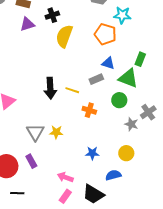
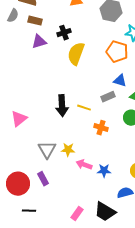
pink arrow: (65, 177) -> (84, 165), moved

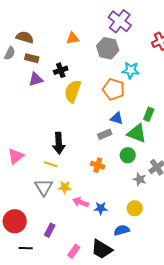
yellow line: (84, 108) -> (51, 164), moved
purple rectangle: (43, 179) -> (50, 230), moved, turned 56

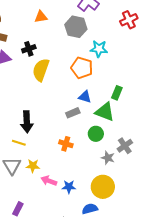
yellow circle: (135, 208) -> (103, 187), size x1.5

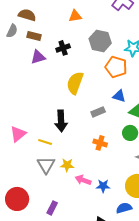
gray hexagon: (76, 27) -> (100, 41), moved
yellow semicircle: (41, 70) -> (75, 83), moved
gray rectangle: (73, 113) -> (98, 112), moved
yellow line: (19, 143) -> (45, 142), moved

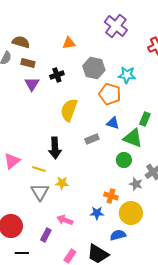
purple triangle: (38, 57) -> (32, 84), turned -42
orange cross: (100, 143) -> (111, 196), moved
yellow star: (67, 165) -> (62, 183), moved
pink arrow: (83, 180) -> (65, 220), moved

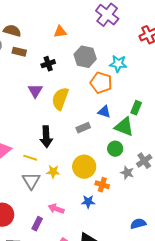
purple triangle: (32, 84) -> (35, 91), moved
yellow circle: (131, 213) -> (84, 167), moved
blue semicircle: (118, 235) -> (138, 224), moved

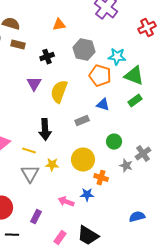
green rectangle: (136, 108) -> (135, 101), turned 32
green triangle: (124, 127) -> (134, 76), moved
pink arrow: (56, 209) -> (66, 202), moved

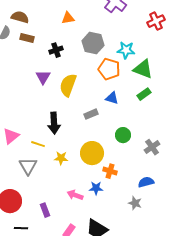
gray star: (126, 166) -> (135, 203), moved
gray triangle: (30, 174) -> (28, 166), moved
purple rectangle: (36, 217) -> (45, 210), turned -48
blue semicircle: (137, 217) -> (146, 182), moved

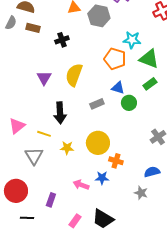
gray hexagon: (93, 43) -> (99, 16), moved
purple triangle: (43, 77) -> (44, 78), moved
green circle: (123, 135) -> (129, 103), moved
purple rectangle: (45, 210) -> (51, 200), turned 40

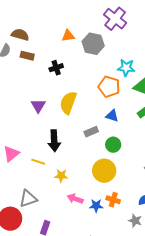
green circle: (129, 103) -> (113, 145), moved
yellow circle: (98, 143) -> (104, 171), moved
gray triangle: (34, 156) -> (28, 199), moved, turned 42
orange cross: (116, 161) -> (113, 200), moved
pink arrow: (81, 185) -> (75, 199), moved

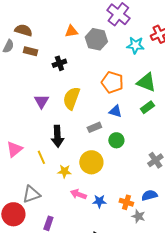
cyan star: (126, 68) -> (135, 45), moved
yellow line: (38, 162) -> (41, 157), turned 48
yellow circle: (104, 171) -> (91, 162), moved
orange cross: (113, 200) -> (126, 202), moved

